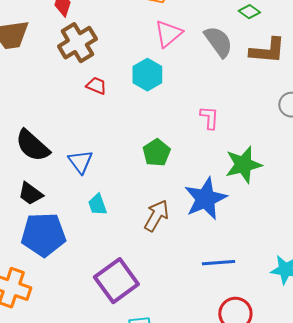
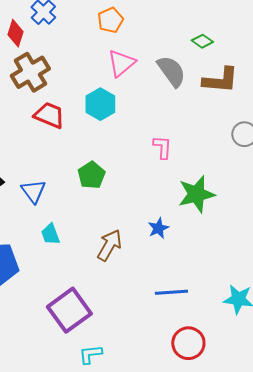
red trapezoid: (96, 86) -> (49, 115), size x1.5
green pentagon: (156, 153) -> (91, 175), moved
blue star: (205, 199) -> (158, 228), size x0.5

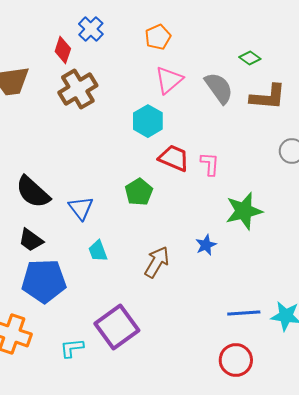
red trapezoid: (49, 115) -> (174, 158), moved
blue line: (171, 292) -> (244, 313), moved
cyan L-shape: (90, 354) -> (72, 348), moved

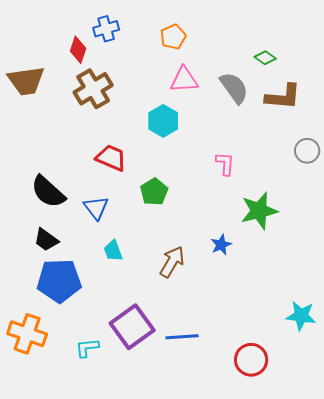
blue cross: (91, 29) -> (106, 29), turned 30
pink triangle: (169, 80) -> (184, 80), turned 36
red trapezoid: (174, 158) -> (111, 158), moved
blue line: (244, 313) -> (182, 337), moved

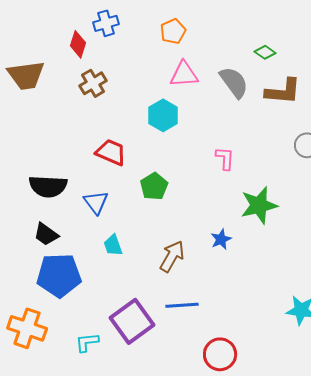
brown cross: (93, 89) -> (93, 83), size x0.7
black semicircle: (48, 192) -> (48, 186), turned -39
blue line: (182, 337) -> (182, 305), moved
red circle: (251, 360) -> (220, 354), moved

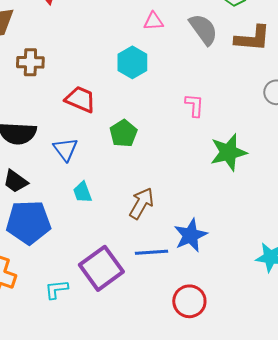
pink triangle: (184, 74) -> (153, 21), size x0.7
brown cross: (93, 83) -> (30, 62), moved, turned 32
blue star: (221, 239) -> (190, 235), moved, size x1.6

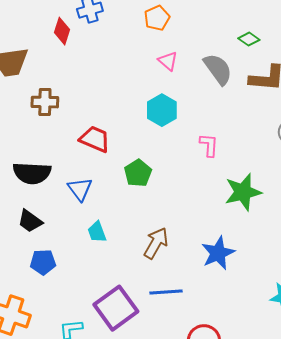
pink triangle: (153, 21) -> (168, 61), turned 45
cyan hexagon: (132, 62) -> (162, 110), moved
blue pentagon: (28, 222) -> (43, 262), size x0.6
blue star: (190, 235) -> (218, 253), moved

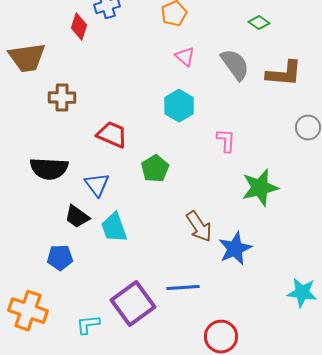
green diamond: (249, 39) -> (259, 23), moved
black trapezoid: (30, 221) -> (77, 217), moved
cyan trapezoid: (97, 232) -> (114, 228), size x1.4
brown arrow: (156, 243) -> (199, 227), moved, turned 116

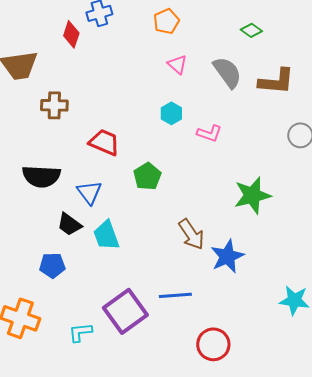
cyan hexagon: (179, 106) -> (171, 113), size x0.7
pink L-shape: (226, 141) -> (209, 133), moved, turned 105

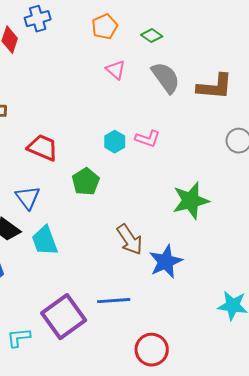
green diamond: (251, 30) -> (152, 36), moved
cyan hexagon: (171, 113) -> (115, 142), moved

